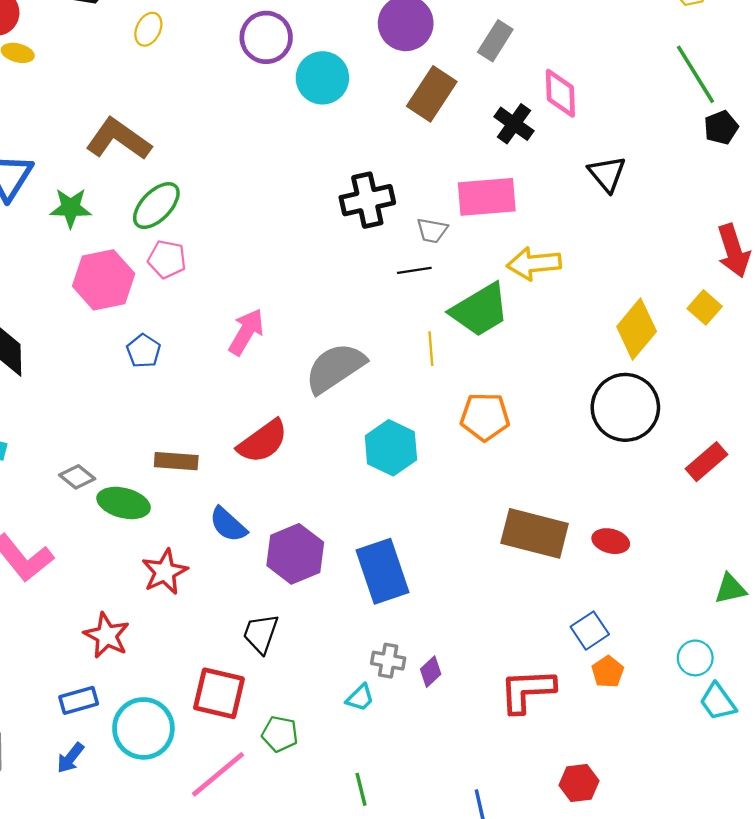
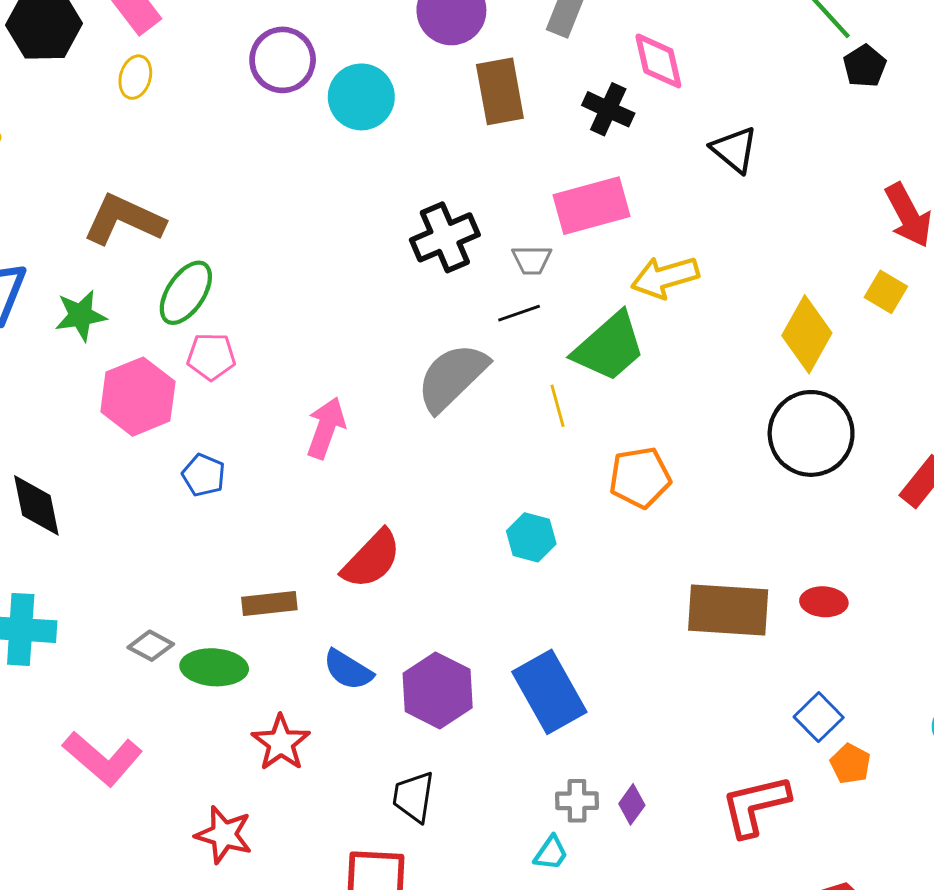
brown rectangle: (432, 94) -> (500, 91), turned -33
gray semicircle: (335, 368) -> (452, 377), moved
cyan hexagon: (391, 448) -> (531, 537), size x0.7

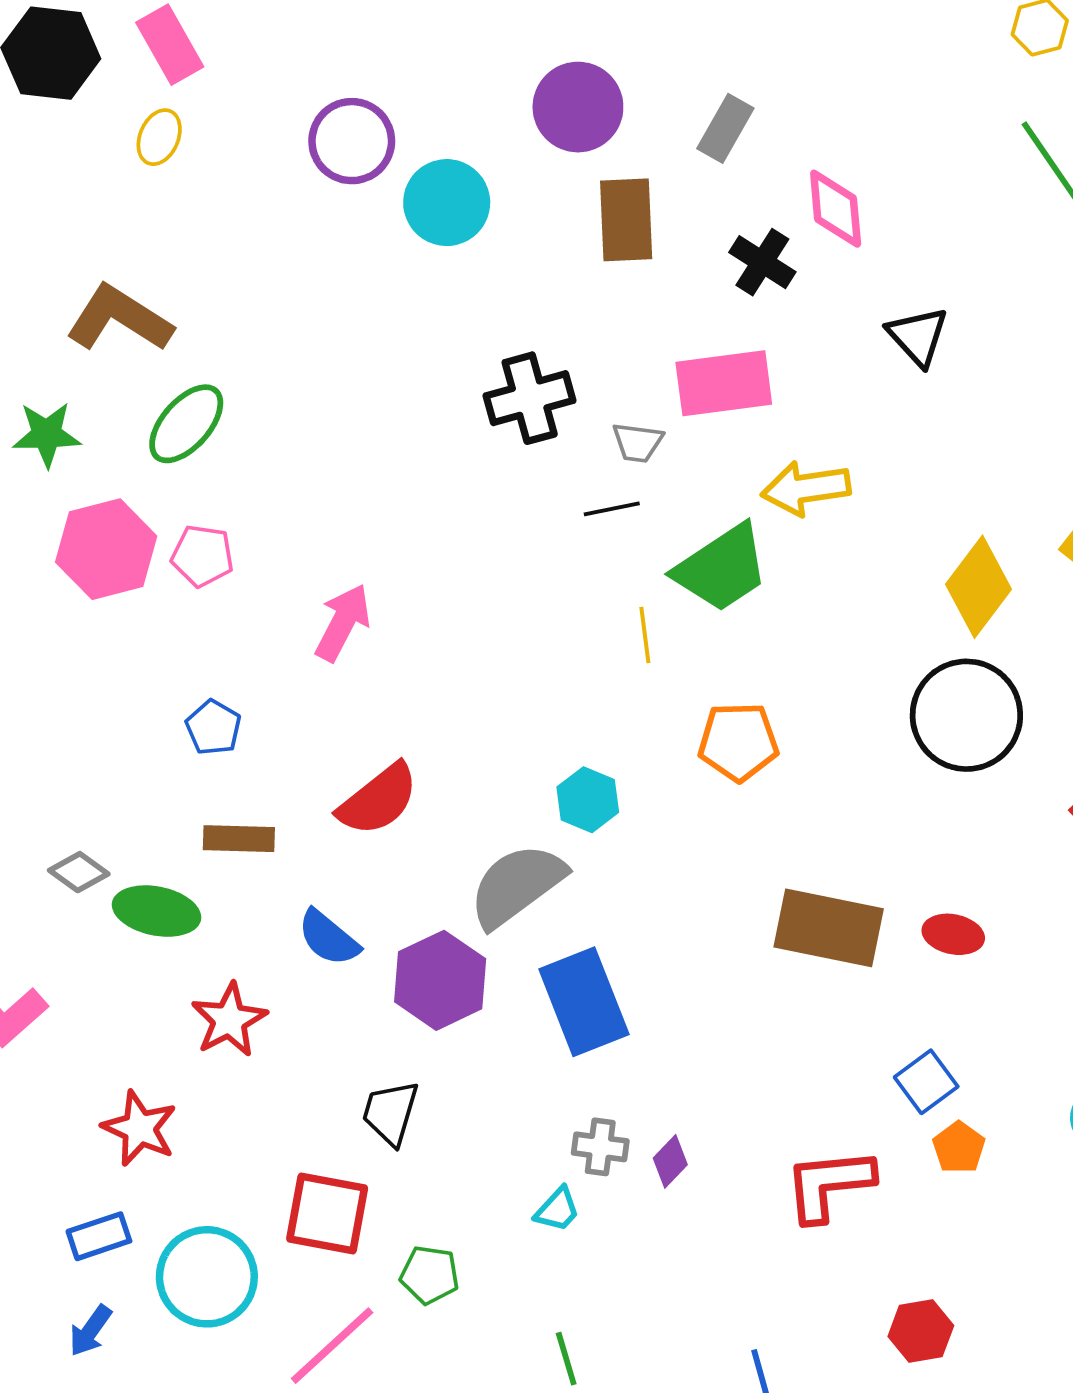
pink pentagon: (211, 357) -> (202, 556), moved
gray semicircle: (452, 377) -> (517, 885), moved
blue pentagon: (204, 475) -> (213, 727), moved

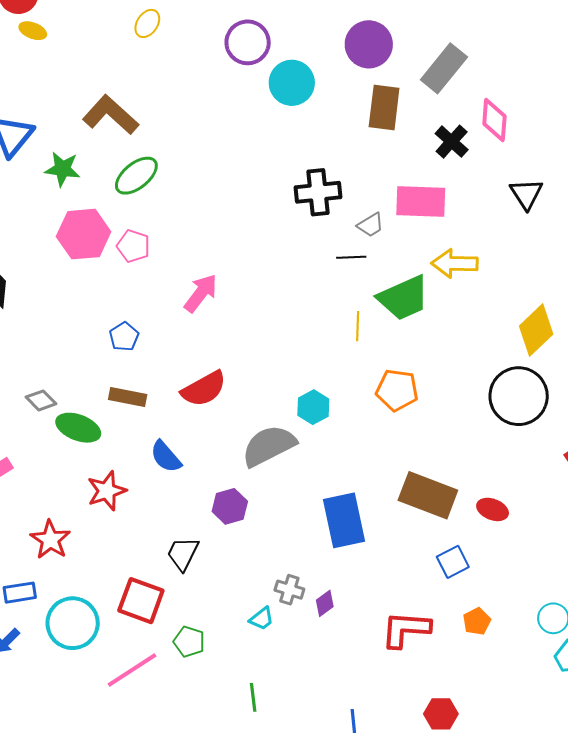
gray rectangle: (725, 128) -> (444, 68), size x1.4
gray trapezoid: (638, 443) -> (371, 225), turned -48
purple hexagon: (440, 980) -> (230, 506), moved, size x0.7
blue rectangle: (584, 1002) -> (344, 520), moved
blue square: (926, 1082) -> (453, 562), moved

